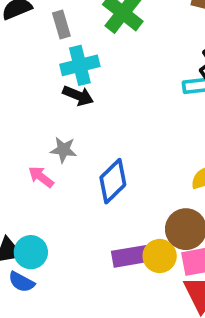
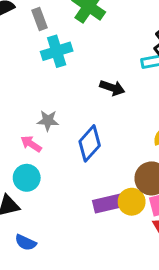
black arrow: (78, 96) -> (112, 88), moved
cyan circle: (31, 252) -> (27, 178), moved
blue semicircle: (21, 282) -> (26, 243), moved

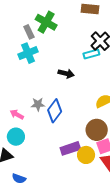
gray rectangle: (39, 19) -> (29, 32), moved
gray star: (48, 121) -> (38, 104), moved
yellow circle: (132, 202) -> (86, 155), moved

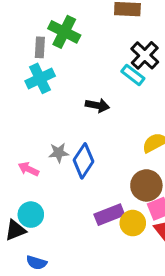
gray rectangle: (29, 32) -> (40, 47), turned 32
cyan rectangle: (91, 54) -> (133, 75), turned 56
cyan circle: (16, 137) -> (31, 215), moved

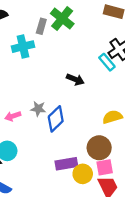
cyan cross: (40, 78) -> (23, 47), moved
pink arrow: (28, 169) -> (13, 116), turned -56

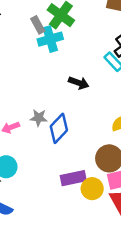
gray rectangle: (41, 26) -> (38, 25), turned -42
cyan cross: (23, 47) -> (50, 39), moved

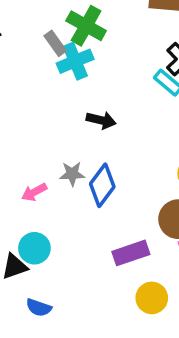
black arrow: (79, 83) -> (101, 120), moved
yellow circle: (92, 189) -> (152, 298), moved

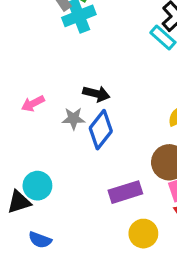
black arrow: (101, 120) -> (96, 94), moved
pink arrow: (34, 192) -> (33, 104), moved

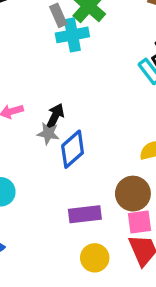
black arrow: (96, 94) -> (55, 116), moved, turned -90

